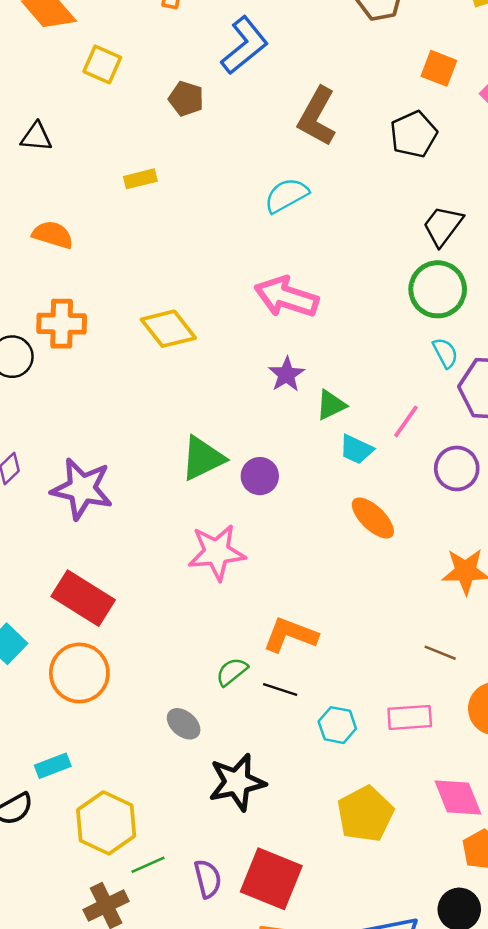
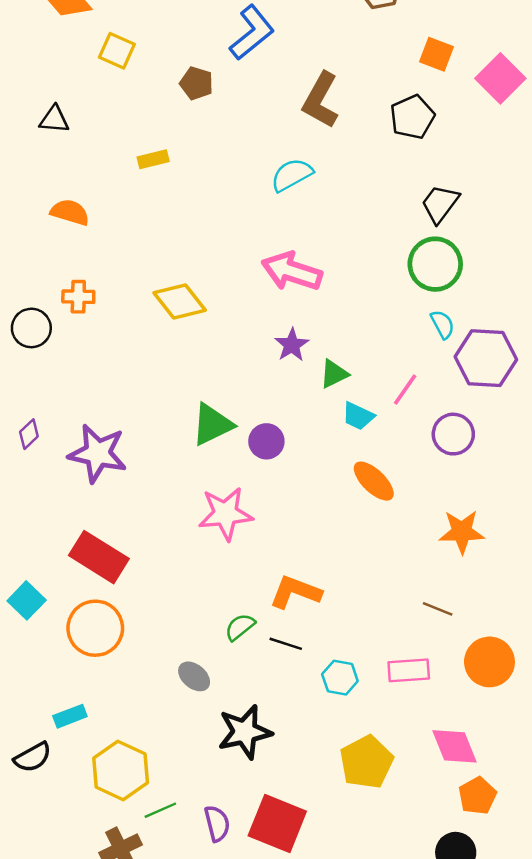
orange cross: (62, 324) -> (78, 297), size x0.7

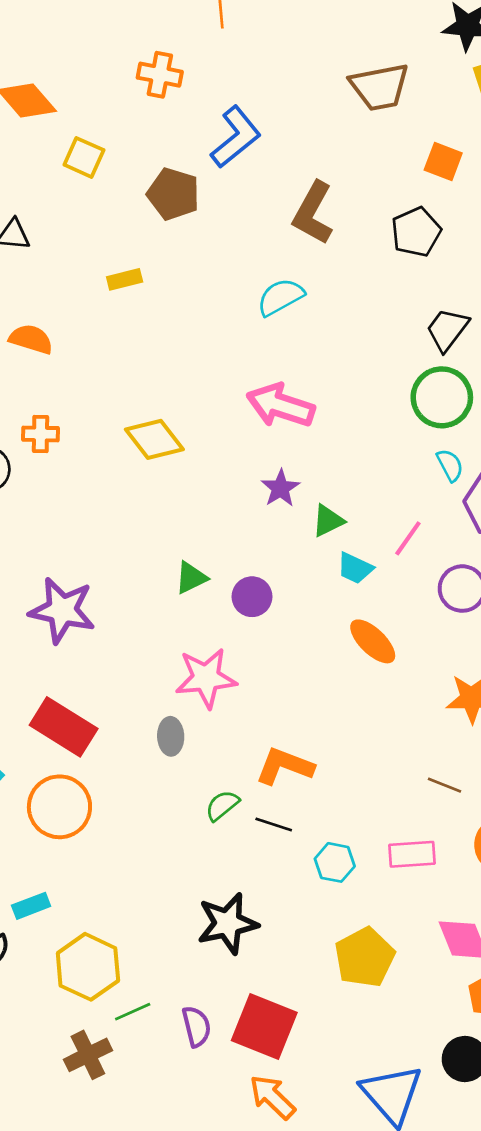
brown pentagon: (197, 83) -> (173, 194), size x1.4
green triangle: (212, 424) -> (191, 578), size x0.7
gray ellipse: (194, 676) -> (171, 736), moved, turned 48

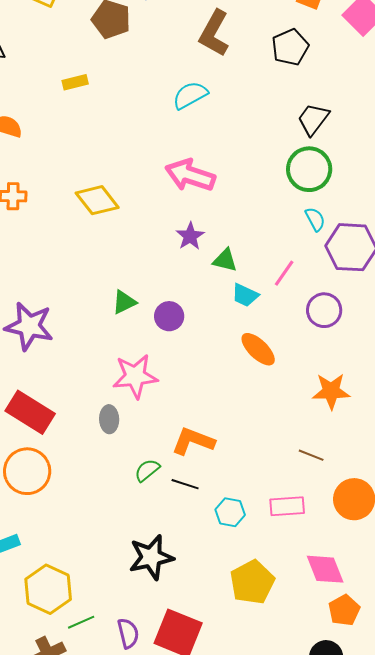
green triangle: (328, 521) -> (225, 260), turned 40

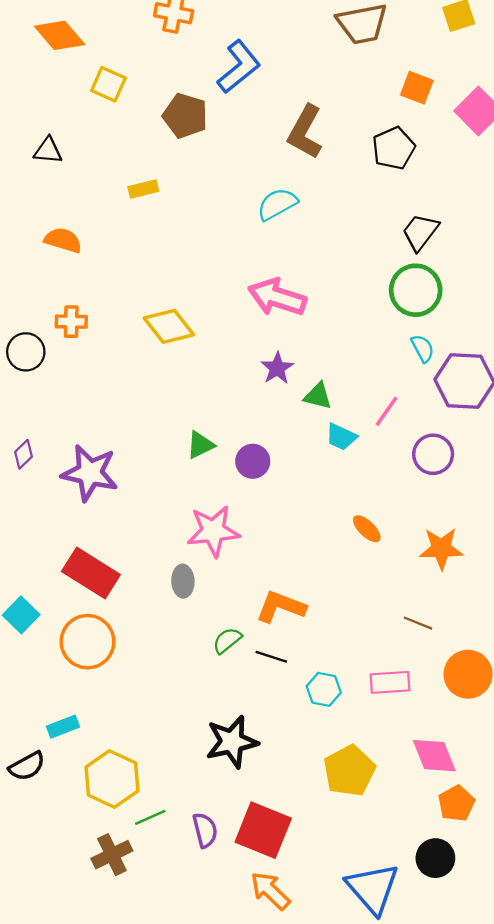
orange ellipse: (258, 349) -> (367, 529), moved, size x0.7

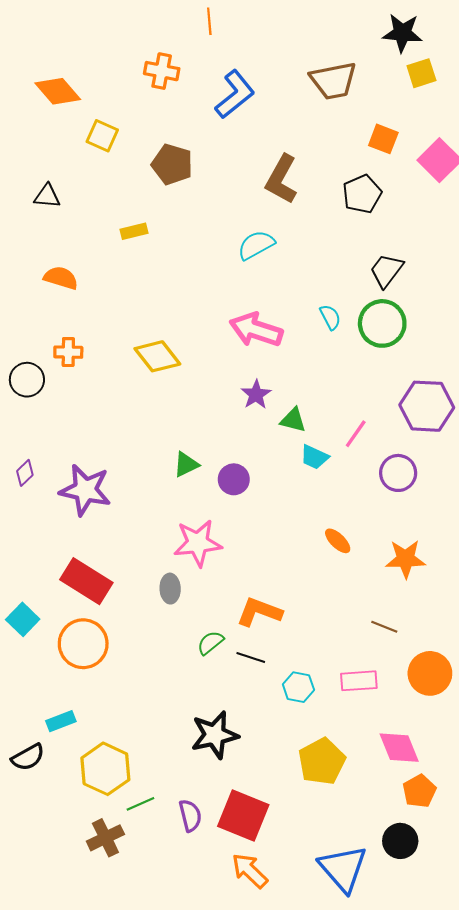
blue L-shape: (239, 67) -> (235, 94), moved
cyan semicircle: (423, 348) -> (330, 317), moved

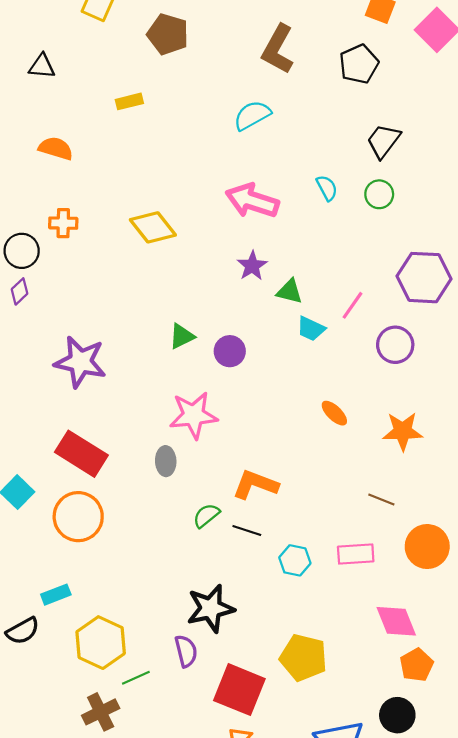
green circle: (382, 323) -> (379, 194), size x0.6
purple diamond: (25, 473) -> (19, 291), moved
yellow pentagon: (322, 761) -> (303, 658), moved, turned -30
purple semicircle: (190, 816) -> (186, 651), moved

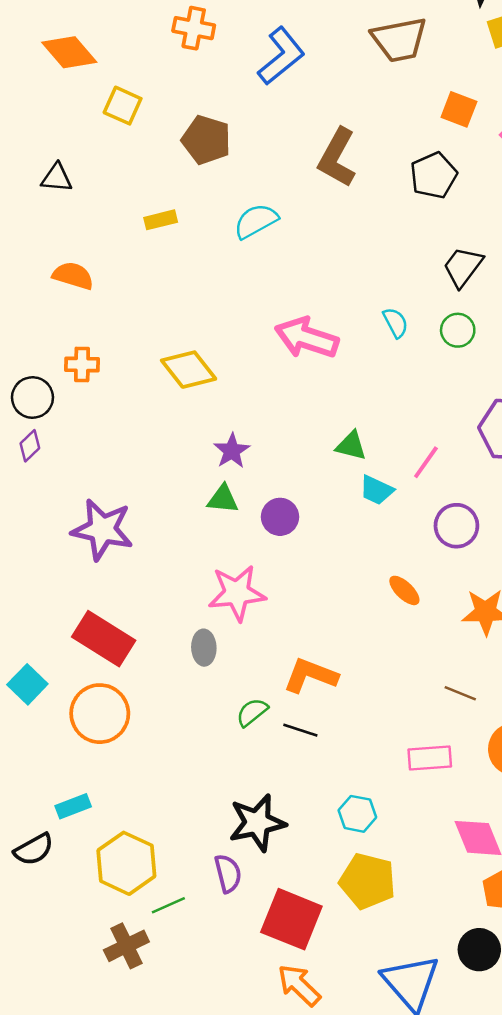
cyan semicircle: (252, 115) -> (256, 221), moved
purple star: (252, 266) -> (232, 451), moved
green triangle: (182, 336) -> (223, 499), turned 32
purple circle: (395, 345) -> (456, 526), moved
cyan hexagon: (295, 560) -> (357, 814), moved

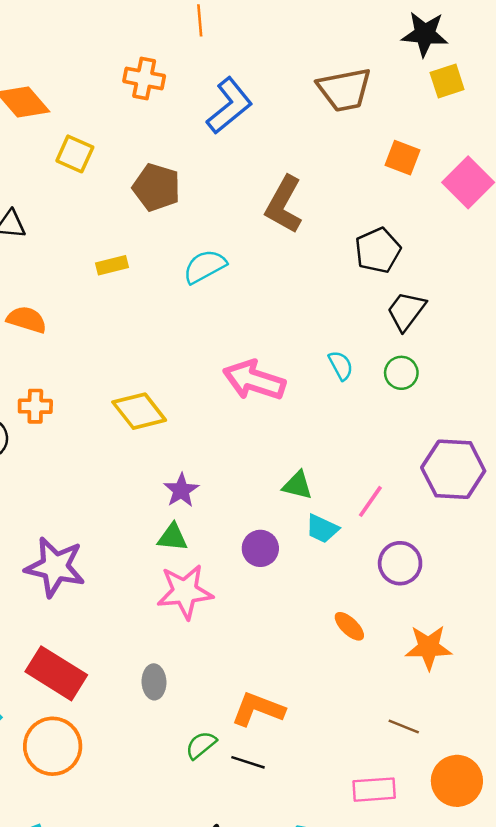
black pentagon: (434, 175) -> (378, 250), moved
purple circle: (280, 517) -> (260, 548), moved
pink star: (237, 593) -> (185, 592), moved

